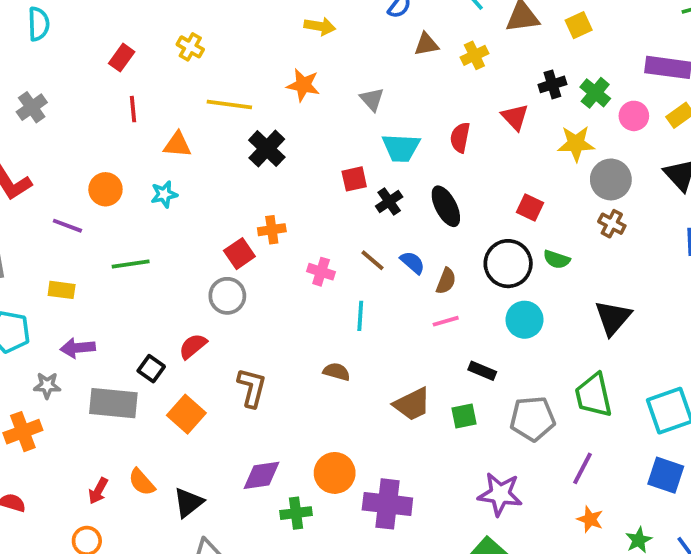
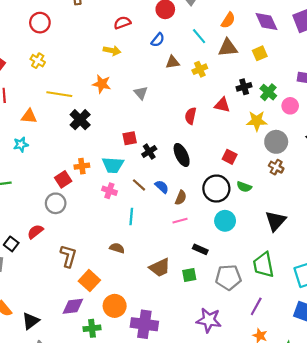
red triangle: (515, 117) -> (222, 105), turned -35
cyan trapezoid: (401, 148) -> (113, 165), moved
orange square: (186, 414) -> (89, 281), moved

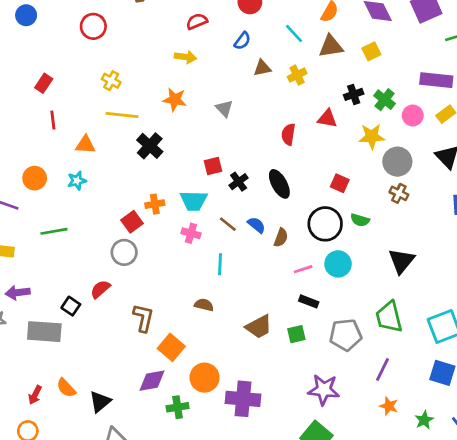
yellow cross: (38, 61) -> (111, 81), moved
pink line: (180, 221) -> (303, 269), moved

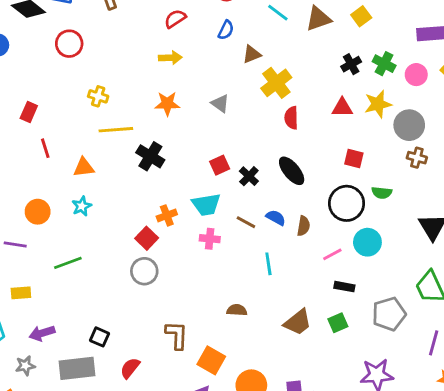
yellow cross: (297, 75) -> (276, 83), moved, size x1.5
red triangle: (327, 119) -> (342, 108), moved
cyan line: (220, 264) -> (268, 264), moved
red semicircle: (100, 289) -> (130, 368), moved

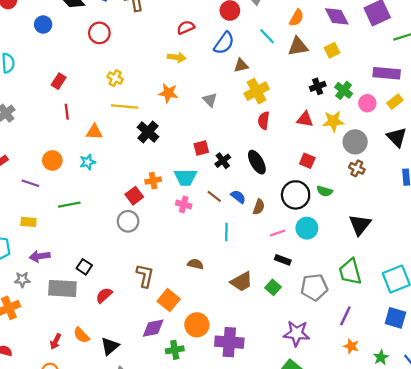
blue semicircle: (226, 30) -> (224, 43), size x1.5
green square: (338, 323) -> (273, 287), turned -35

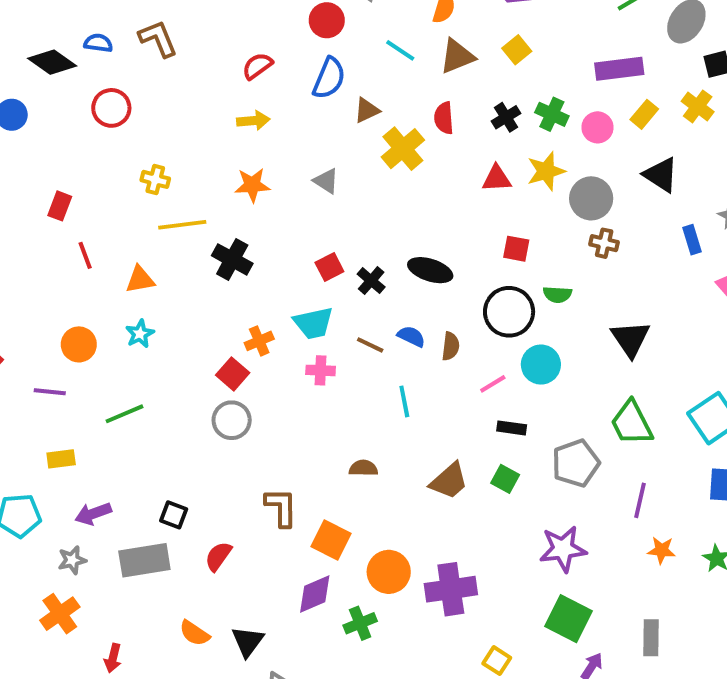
red semicircle: (264, 121) -> (444, 118), moved
black ellipse: (257, 162) -> (430, 270), turned -30
red arrow: (56, 341) -> (113, 658), moved

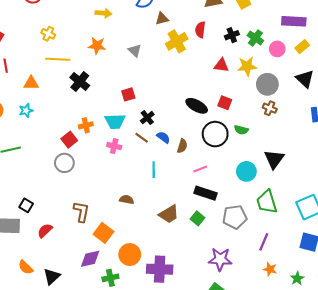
black ellipse: (430, 270) -> (197, 106), moved
black cross: (371, 281) -> (147, 118), moved
cyan circle: (541, 365) -> (246, 171), moved
black rectangle: (512, 428) -> (206, 193), size x1.5

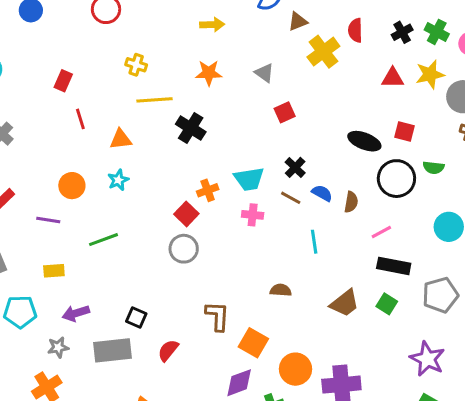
red square: (128, 94) -> (285, 112), moved
purple star: (220, 259) -> (427, 359), turned 30

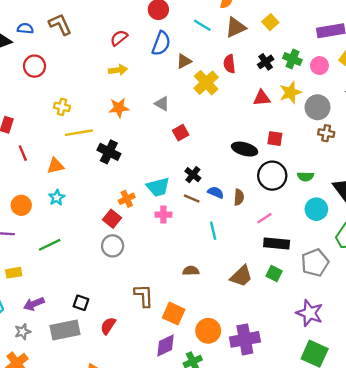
green semicircle: (434, 167) -> (305, 176), moved

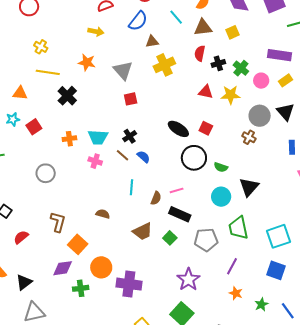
red semicircle: (229, 64) -> (200, 53), moved
gray triangle: (162, 104) -> (123, 70), size x1.5
gray circle: (318, 107) -> (260, 116), moved
brown semicircle: (239, 197) -> (156, 198), moved
red square: (112, 219) -> (34, 127), moved

